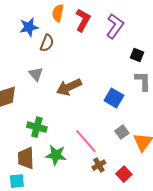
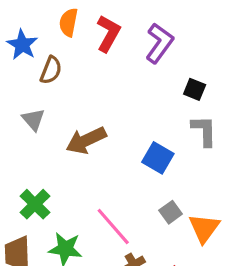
blue star: (29, 27) -> (22, 45), turned -30
green cross: (37, 127) -> (35, 204), turned 30

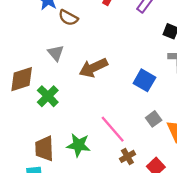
brown semicircle: (51, 70) -> (68, 18), turned 96
green cross: (35, 204) -> (48, 96), moved

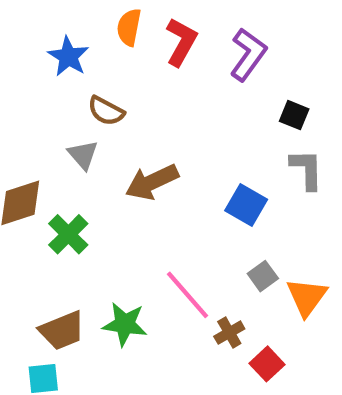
brown semicircle: (68, 18) -> (106, 111), moved
brown trapezoid: (44, 149) -> (62, 330), turned -110
brown cross: (127, 156) -> (229, 333), moved

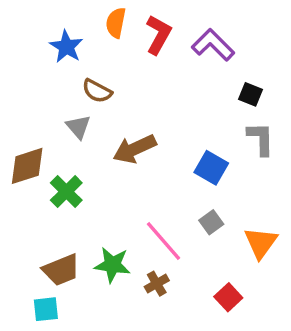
purple L-shape: (248, 54) -> (213, 45), turned -81
gray square: (263, 276) -> (211, 222), moved
brown cross: (229, 333) -> (157, 284), moved

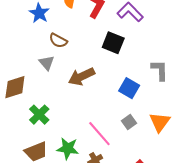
black square: (250, 94) -> (113, 43), moved, size x1.5
green cross: (66, 192) -> (39, 115), moved
orange triangle: (261, 243) -> (160, 122), moved

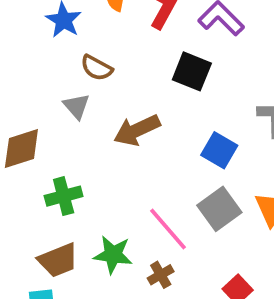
green cross: (39, 115) -> (64, 196), turned 30
gray square: (129, 122) -> (219, 209), size x1.6

